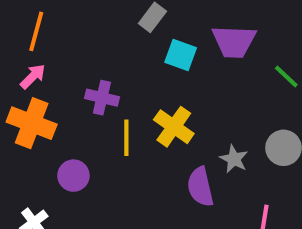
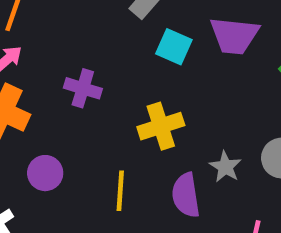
yellow cross: (174, 127) -> (161, 126), turned 33
yellow line: (126, 138) -> (120, 191), moved

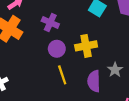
purple circle: (45, 173) -> (57, 49), moved
yellow line: (120, 191) -> (62, 75), turned -30

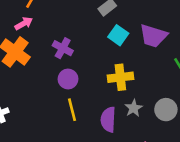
yellow cross: (86, 46) -> (120, 77), moved

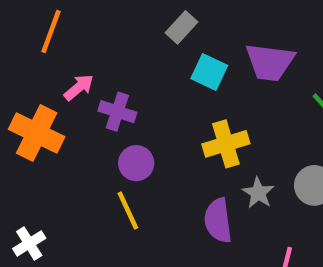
pink arrow: (24, 23) -> (79, 87), moved
yellow line: (72, 110) -> (128, 211), moved

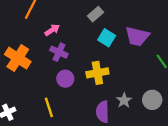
pink arrow: (79, 87) -> (52, 30), moved
yellow cross: (226, 144) -> (97, 73), moved
yellow line: (128, 211) -> (49, 107), moved

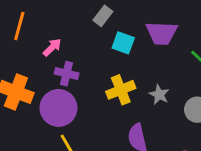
purple circle: (65, 79) -> (58, 108), moved, size x1.6
gray star: (124, 100) -> (159, 95), moved

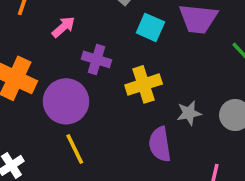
purple cross: (67, 74) -> (97, 59), moved
gray star: (159, 95) -> (189, 113), moved, turned 30

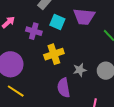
purple cross: (97, 59) -> (34, 31), moved
yellow line: (75, 149) -> (16, 91), turned -30

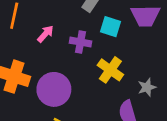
yellow cross: (54, 54) -> (110, 70), turned -30

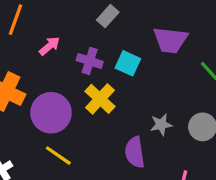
cyan square: (111, 27) -> (128, 63), moved
yellow cross: (110, 70) -> (100, 99), moved

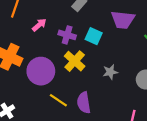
gray star: (161, 125) -> (110, 72), moved
purple semicircle: (135, 152) -> (84, 103), moved
yellow line: (58, 156) -> (58, 100), moved

